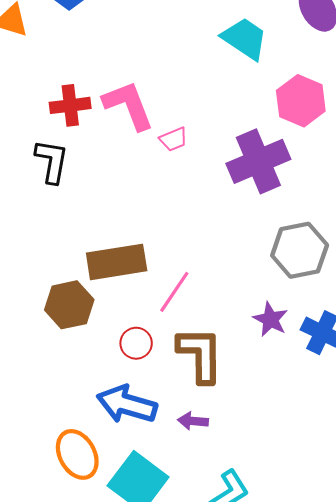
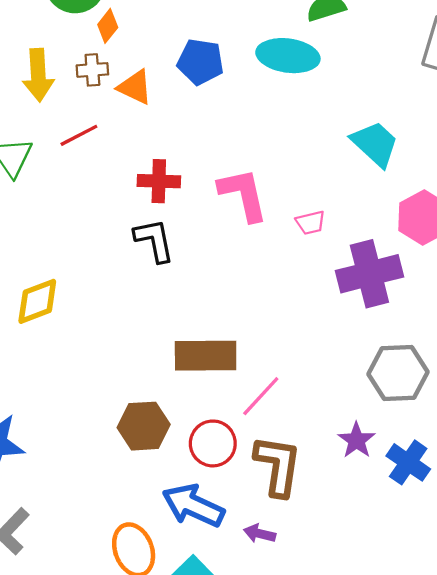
red cross: (70, 105) -> (159, 181), moved
pink trapezoid: (174, 139) -> (310, 223), moved
black L-shape: (52, 161) -> (154, 240), turned -30
brown hexagon: (69, 305) -> (144, 426), moved
red circle: (136, 343) -> (213, 443), size x1.4

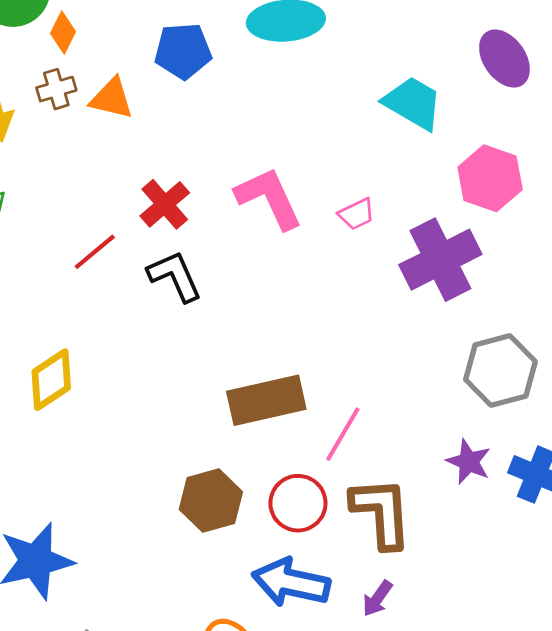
red line: (79, 135) -> (95, 252), moved
red cross: (159, 181) -> (165, 204), turned -30
purple arrow: (260, 534) -> (377, 598), turned -56

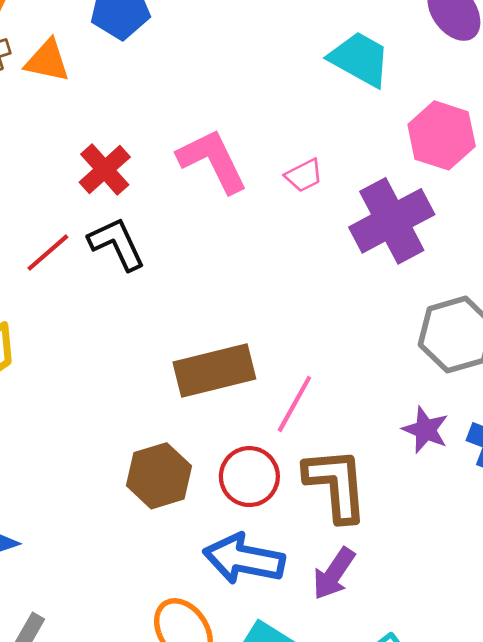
red line: (95, 252) -> (48, 253), moved
purple arrow: (377, 598) -> (334, 574), size x1.4

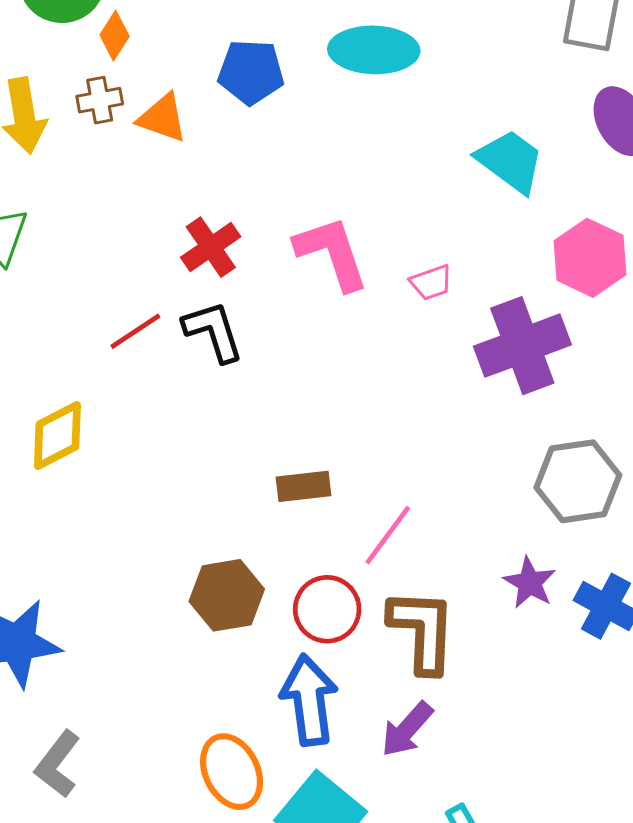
brown rectangle: (214, 371) -> (303, 486), size x0.6
blue arrow: (244, 559) -> (309, 700), turned 64

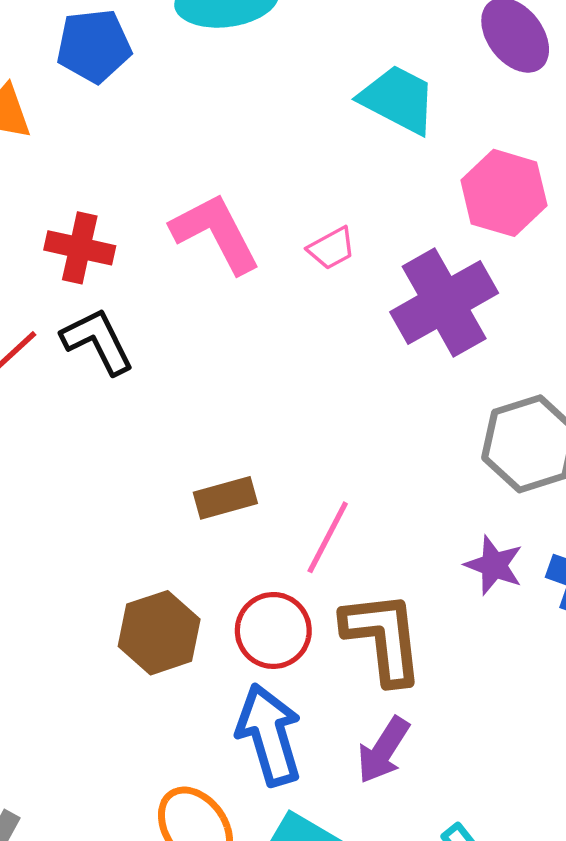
red cross: (211, 247) -> (80, 248), turned -34

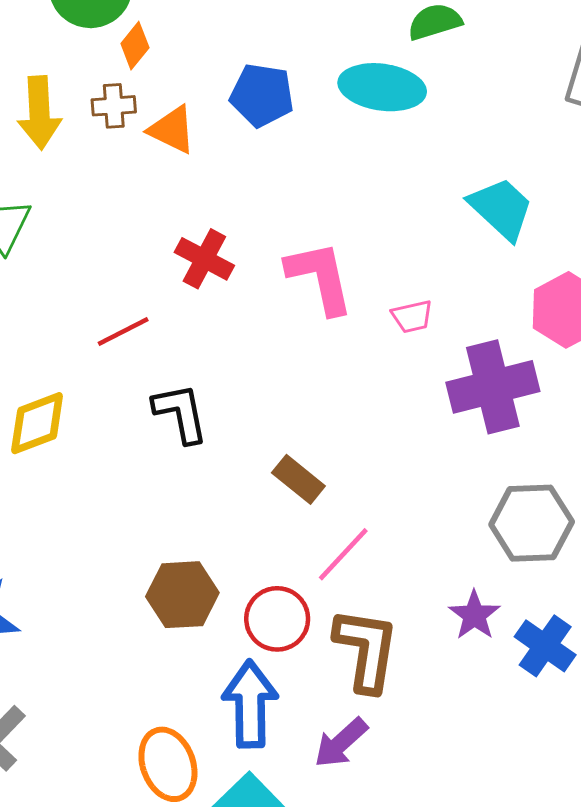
black L-shape: (98, 341) -> (181, 413), moved
brown rectangle: (225, 498) -> (298, 479), moved, turned 39

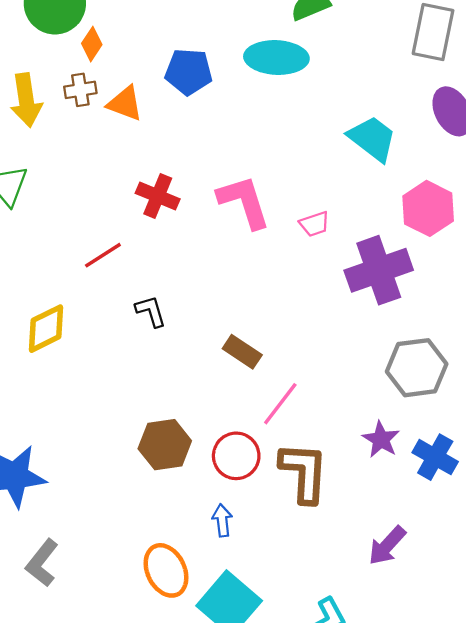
black L-shape: (181, 413) -> (151, 311), size x0.7
blue arrow: (250, 704) -> (222, 520), size x0.5
purple arrow: (341, 743) -> (387, 546), moved

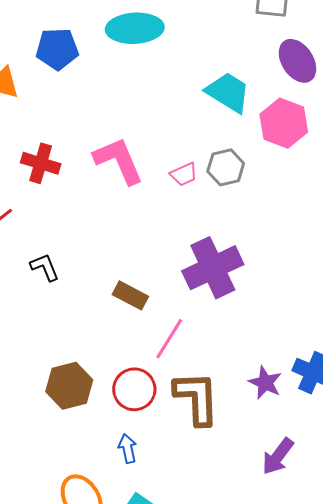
pink hexagon: (428, 208) -> (284, 123), moved
purple cross: (379, 270) -> (213, 268), moved
gray hexagon: (417, 368) -> (226, 167), moved, size x0.7
purple star: (381, 439) -> (265, 383), moved

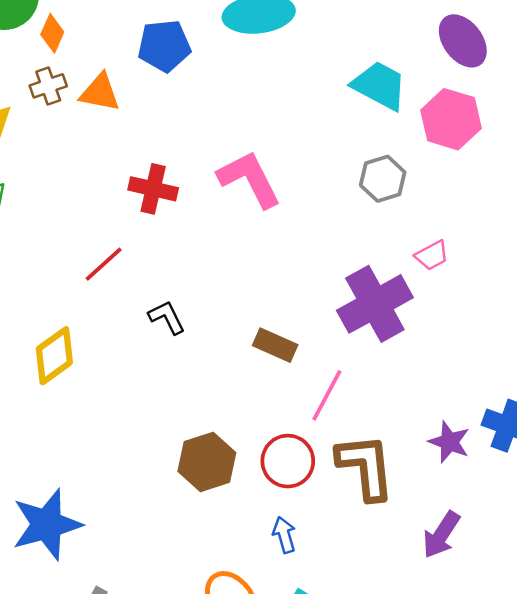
pink trapezoid: (184, 174) -> (432, 255), moved
purple arrow: (278, 456) -> (441, 535), moved

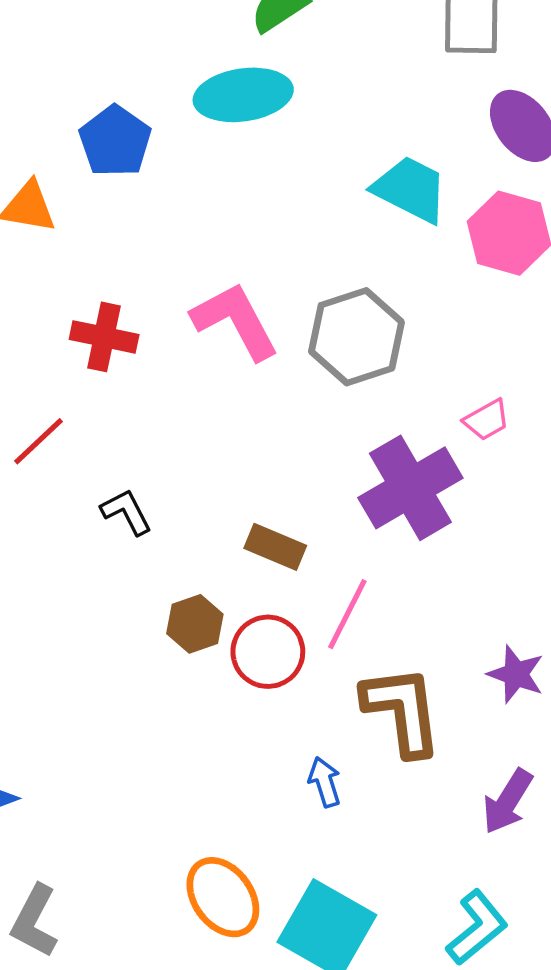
blue pentagon: (164, 46) -> (115, 141), turned -30
gray hexagon: (383, 179) -> (356, 337), moved, size x1.5
red circle: (288, 461) -> (268, 652), moved
brown hexagon: (207, 462) -> (195, 624), moved, size x0.7
blue arrow: (284, 535) -> (325, 782), moved

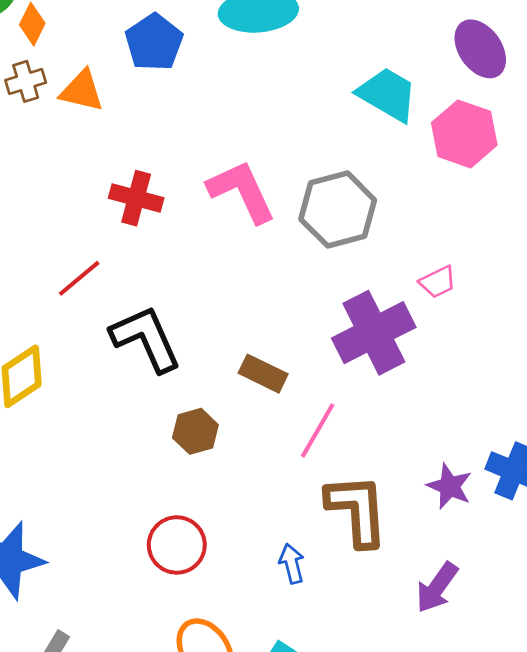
black L-shape: (126, 512) -> (146, 339), size x1.8
red circle: (268, 652) -> (177, 545), moved

